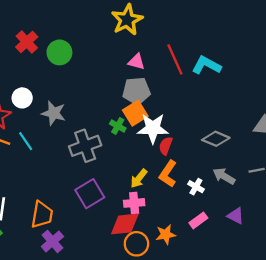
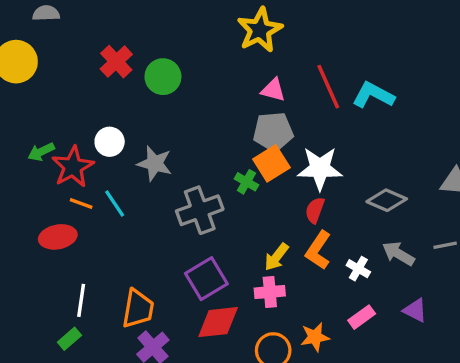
white star: (153, 128) -> (320, 168), moved
red diamond: (125, 224) -> (218, 322), moved

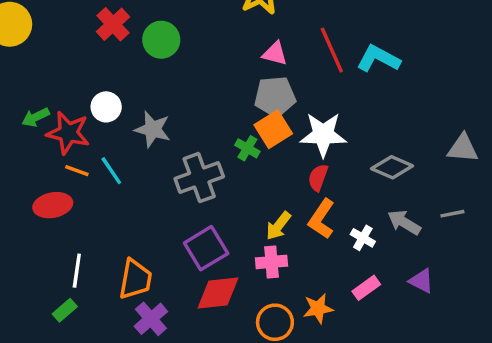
red star: (73, 167) -> (68, 133), turned -30

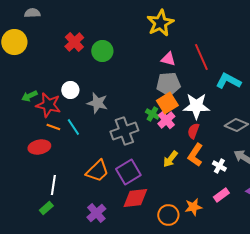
cyan L-shape: (378, 59) -> (228, 81), moved
pink cross: (272, 262) -> (166, 120), moved, turned -36
orange trapezoid: (135, 279) -> (97, 171), moved, turned 35

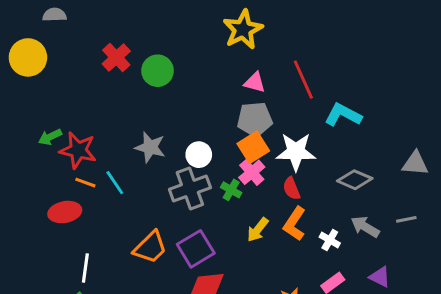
white circle: (70, 90) -> (199, 155), moved
green cross: (152, 114) -> (231, 190), moved
red semicircle: (193, 131) -> (292, 188), turned -42

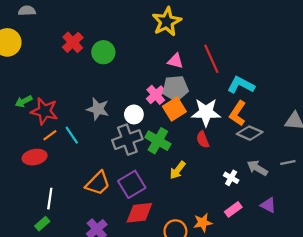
pink cross: (252, 172) -> (156, 95), moved
orange line: (85, 183) -> (50, 135), turned -56
green cross: (231, 190) -> (158, 141), size x1.6
orange L-shape: (294, 224) -> (238, 113), moved

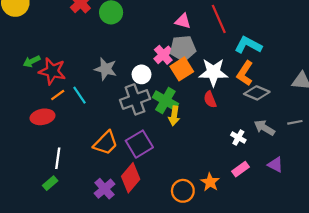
yellow arrow: (178, 170) -> (174, 116), moved, turned -30
red diamond: (139, 213) -> (131, 178), moved, turned -44
orange star: (203, 223) -> (210, 182), turned -30

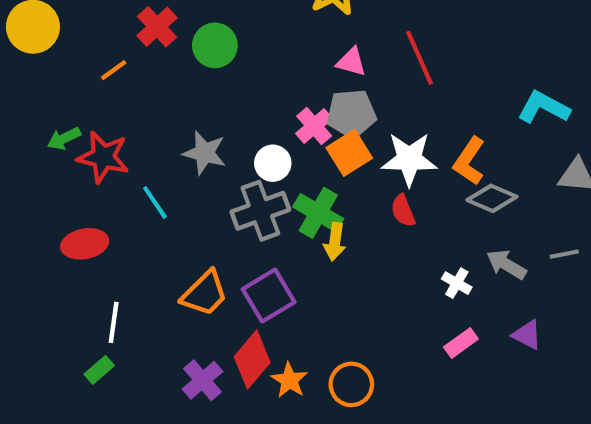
cyan L-shape: (248, 45) -> (544, 107), moved
orange line: (58, 95) -> (114, 70), moved
orange star: (210, 182) -> (289, 380), moved

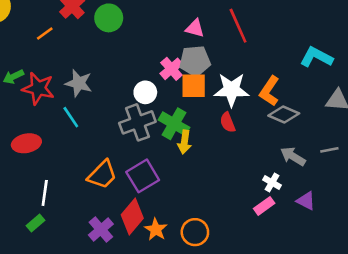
gray star: (205, 153) -> (79, 83), moved
orange square: (349, 153) -> (194, 86), turned 32
white cross: (457, 283) -> (272, 182), moved

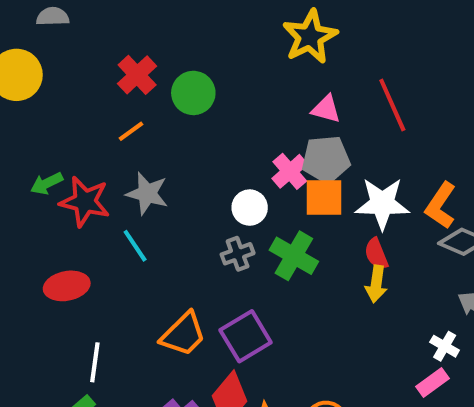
orange line: (45, 34) -> (131, 131), moved
gray cross: (137, 122) -> (238, 254), size x0.6
yellow arrow: (184, 142) -> (376, 284), moved

